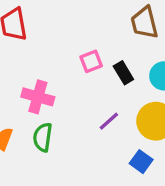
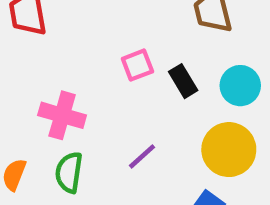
purple line: (109, 121) -> (142, 156), moved

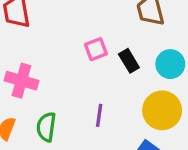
pink cross: (62, 115) -> (21, 81), moved
purple line: (142, 156) -> (99, 115), turned -40

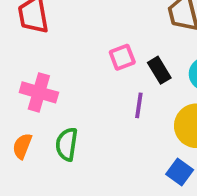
purple line: (99, 115) -> (139, 105), moved

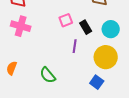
pink cross: (39, 92) -> (21, 26), moved
green semicircle: (67, 144) -> (48, 75), moved, turned -48

